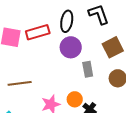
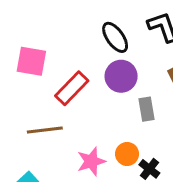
black ellipse: (67, 21) -> (115, 37), turned -45
red rectangle: (38, 32) -> (72, 88), moved, turned -30

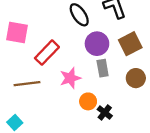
purple circle: (121, 76) -> (97, 44), moved
pink star: (91, 161) -> (70, 78), moved

